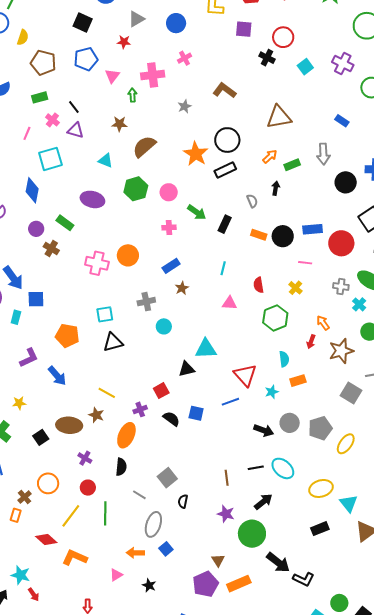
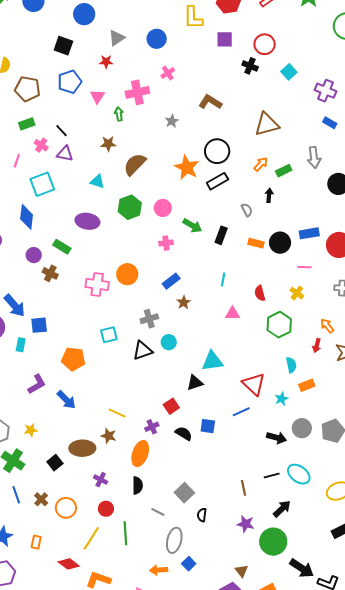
purple cross: (343, 63) -> (325, 91), moved
black triangle: (113, 342) -> (143, 351), moved
brown cross: (25, 497) -> (41, 499), moved

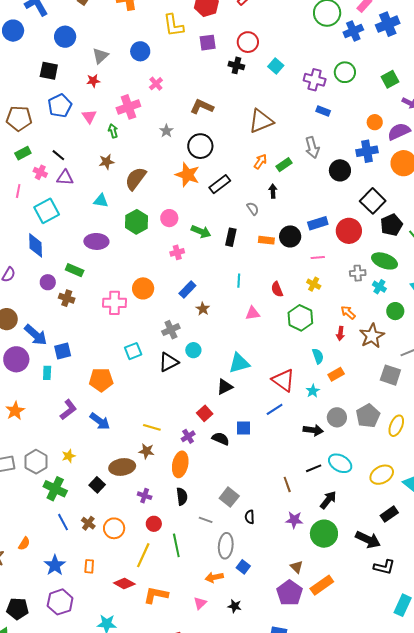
black circle: (217, 151) -> (200, 146), moved
black arrow: (302, 568) -> (368, 540), moved

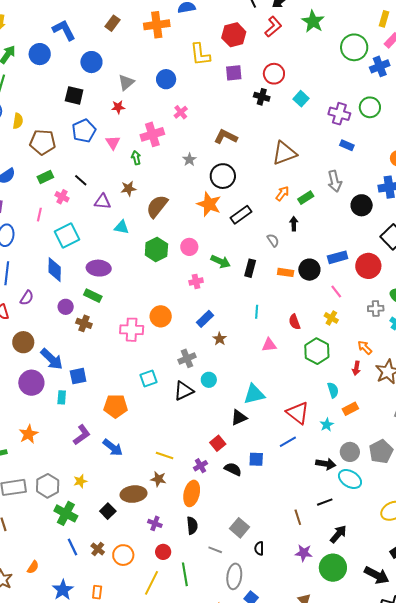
purple triangle: (65, 178) -> (102, 202), moved
purple ellipse: (96, 241) -> (99, 268), moved
pink line: (318, 258) -> (336, 292), turned 56
cyan ellipse: (340, 463) -> (350, 479), moved

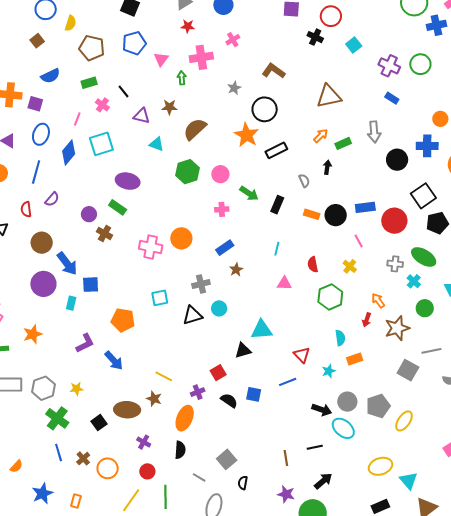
red star: (118, 107) -> (188, 26), moved
blue diamond: (55, 270) -> (69, 152), moved, turned 30
red triangle: (298, 413) -> (302, 355), size x0.7

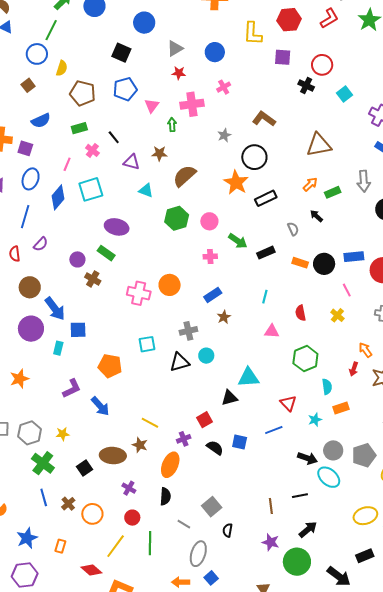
black arrow: (327, 167) -> (316, 216), turned -56
black rectangle: (277, 205) -> (266, 253), turned 42
green hexagon: (330, 297) -> (305, 359), moved

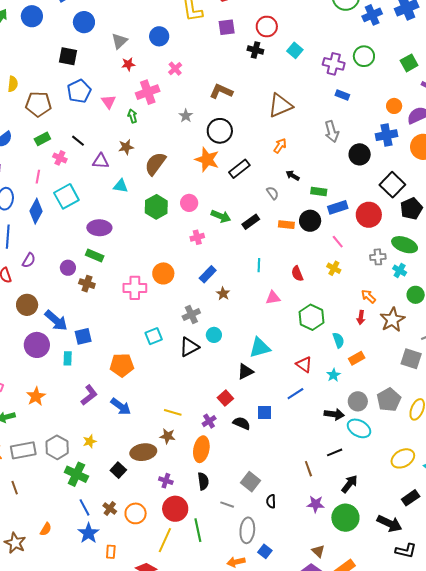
green rectangle: (333, 192) -> (319, 192), moved, turned 42
red circle: (132, 518) -> (175, 509), size x1.6
blue star: (27, 538) -> (89, 533), moved

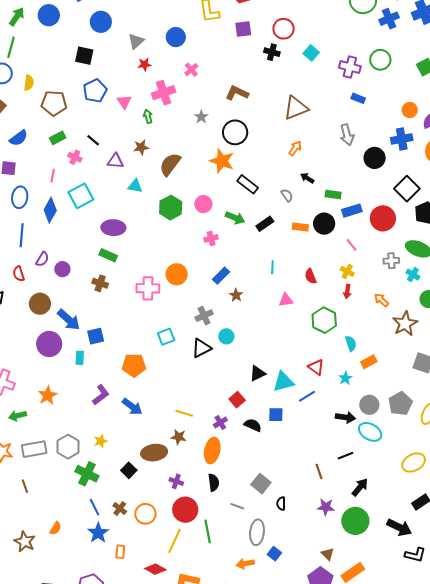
black rectangle: (239, 169) -> (248, 184), moved, turned 75
purple circle: (68, 268) -> (62, 269), moved
red arrow: (361, 317) -> (347, 292), moved
cyan triangle: (260, 348) -> (283, 382), moved

